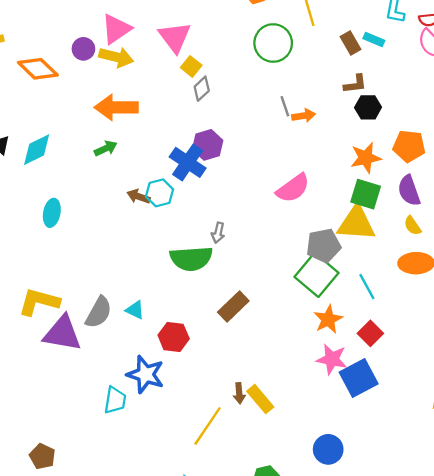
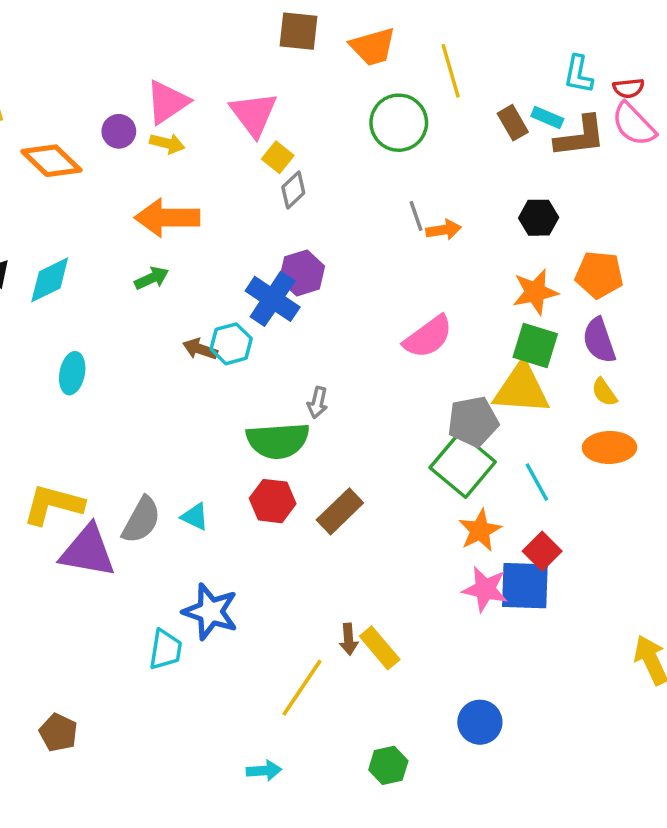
yellow arrow: (116, 57) -> (167, 143), size x0.7
brown L-shape: (355, 84) -> (580, 136), moved, size x1.5
red hexagon: (174, 337) -> (273, 501), moved
blue square: (359, 378) -> (525, 586), moved, turned 30

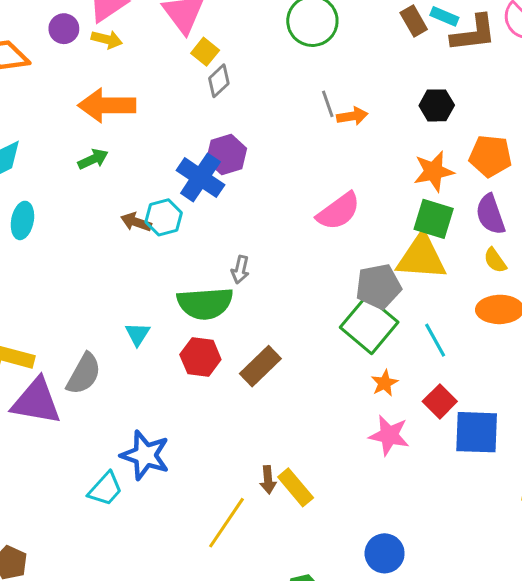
cyan ellipse: (72, 373) -> (22, 220), moved
cyan triangle: (195, 517) -> (138, 334), moved, turned 36
orange star: (480, 530) -> (385, 383), size x0.7
blue square: (525, 586) -> (477, 432), moved
cyan trapezoid: (165, 650) -> (105, 489), turned 33

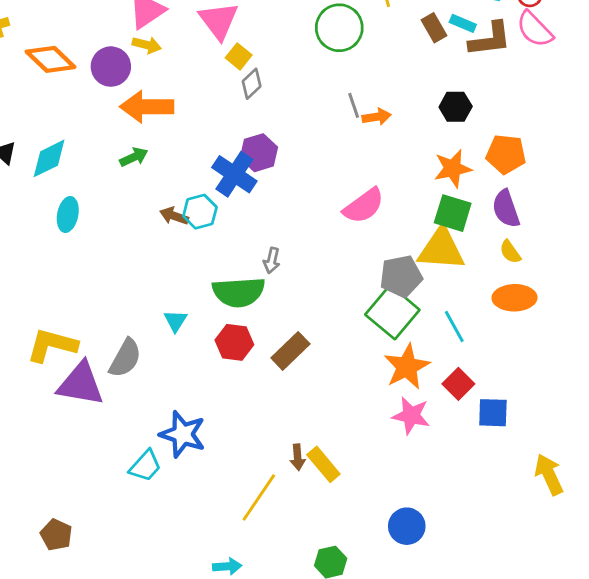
purple circle: (64, 29) -> (111, 67), moved, size x1.4
orange star: (385, 383) -> (407, 367), size x1.8
blue square: (477, 432) -> (493, 413), size x0.7

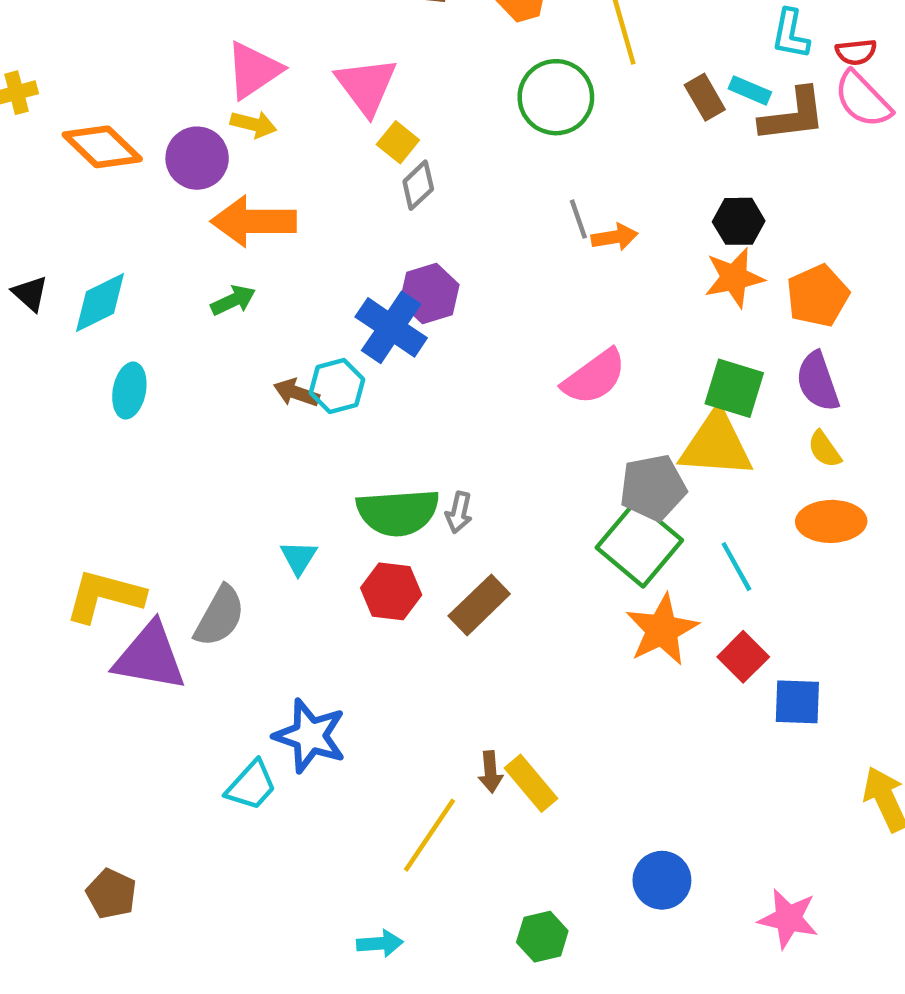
orange pentagon: (506, 154) -> (818, 296), turned -30
orange star: (453, 169) -> (734, 278), moved
gray arrow: (272, 260) -> (459, 512), moved
pink star: (411, 416) -> (788, 919), moved

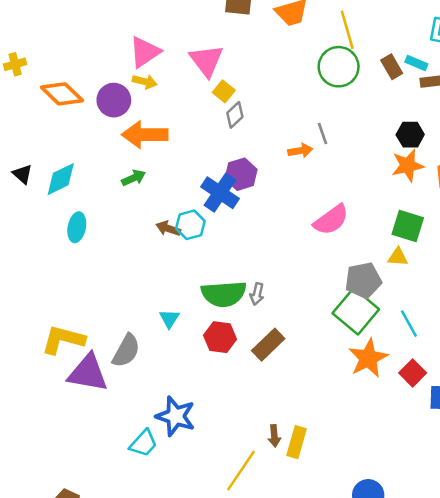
green circle: (556, 97) -> (339, 67), moved
orange arrow: (615, 237) -> (300, 151), moved
yellow triangle: (716, 445) -> (398, 257), size x0.5
yellow rectangle: (531, 783) -> (297, 442), turned 56

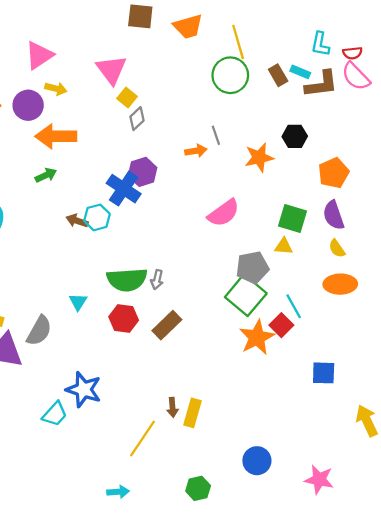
pink triangle: (145, 52) -> (39, 55), moved
orange star: (408, 166) -> (259, 157), moved
red square: (413, 373) -> (281, 325), moved

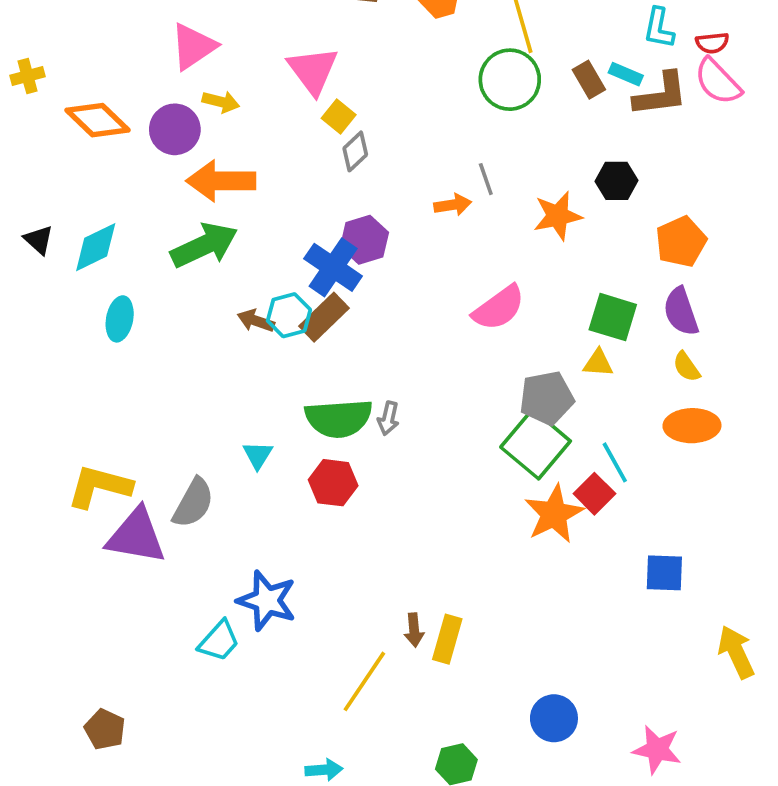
green arrow: (46, 175) -> (204, 245), size x1.8
brown rectangle: (167, 325) -> (324, 317), moved

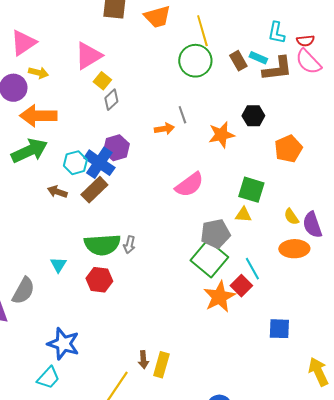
pink triangle: (313, 70) -> (88, 56), turned 36
purple semicircle: (681, 312) -> (312, 225), moved
cyan hexagon: (289, 315) -> (75, 163), moved
cyan trapezoid: (219, 641) -> (48, 378), moved

